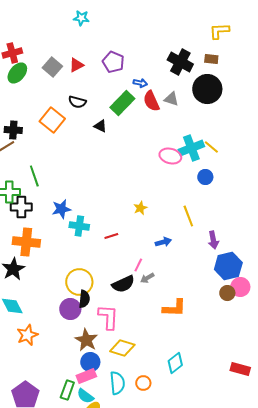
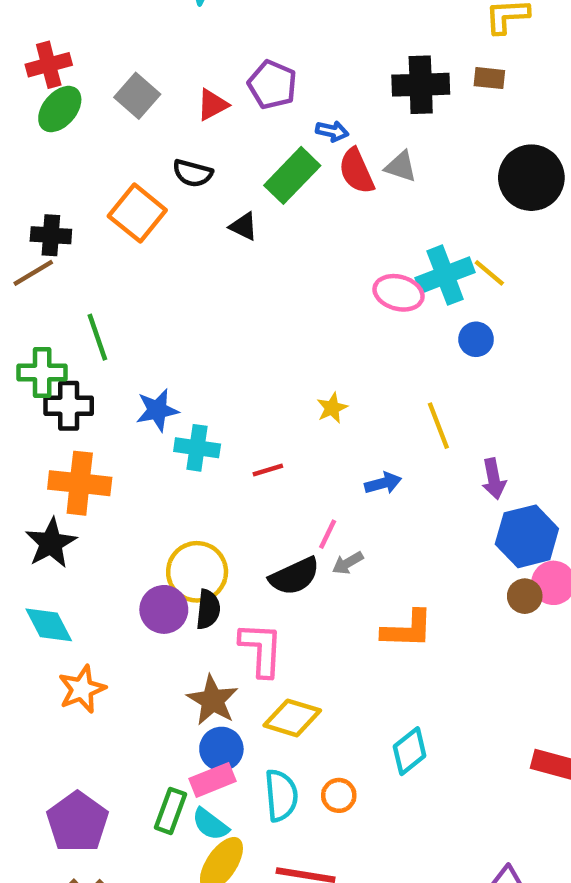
black cross: (180, 62) -> (421, 85), turned -30
red triangle: (76, 65) -> (213, 105), moved
black circle: (207, 89) -> (531, 178), moved
purple circle: (70, 309) -> (164, 609), moved

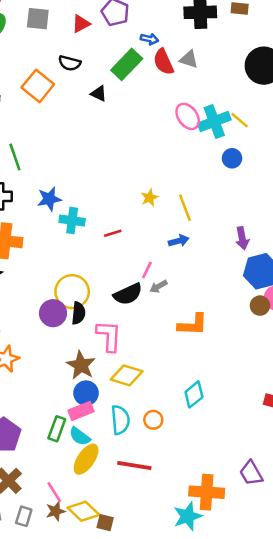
gray square: (137, 96) -> (38, 19), turned -35
pink ellipse: (399, 293) -> (188, 116), moved, turned 40
yellow line: (438, 426) -> (185, 208), moved

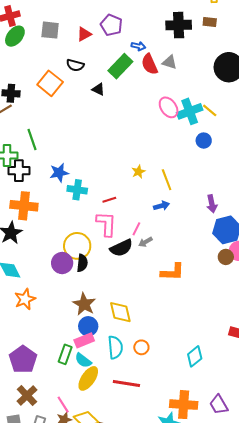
pink L-shape: (109, 336) -> (106, 224), moved
yellow diamond: (127, 375) -> (120, 312), turned 60
cyan diamond: (194, 394) -> (195, 356), moved
purple trapezoid: (251, 473) -> (219, 405), moved

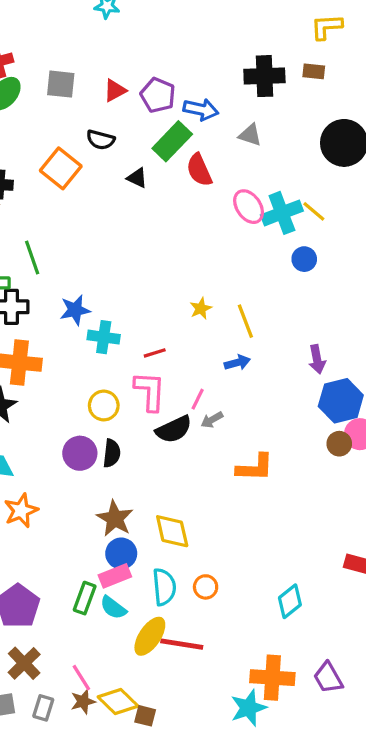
purple pentagon: (111, 25) -> (158, 95), moved
blue arrow: (138, 46) -> (201, 110), size x1.5
red semicircle: (149, 64) -> (199, 170), moved
yellow circle: (77, 246) -> (104, 406), moved, size x0.7
yellow ellipse: (88, 378) -> (150, 636), moved

